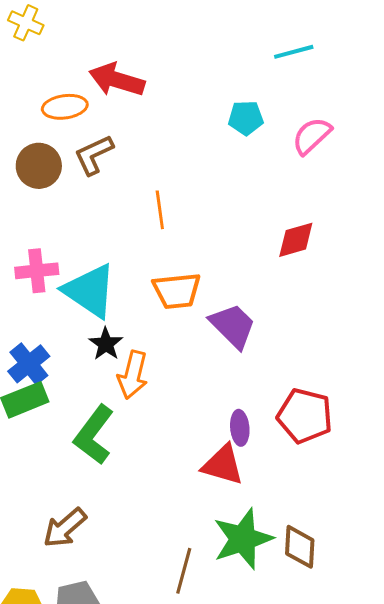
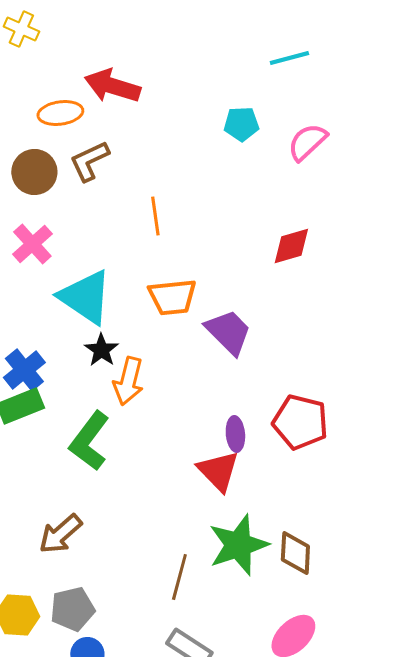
pink cross: (37, 271) -> (32, 244), moved, turned -36
red triangle: (223, 465) -> (218, 471), turned 30

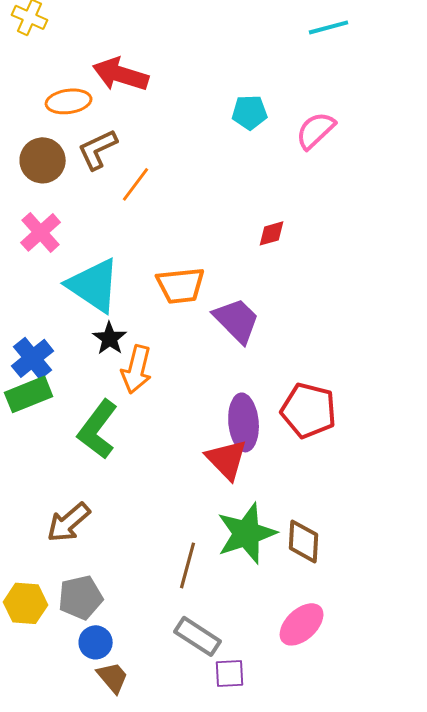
cyan line: (289, 58) -> (329, 27), moved
orange line: (155, 216) -> (136, 184), moved, turned 45
red diamond: (291, 246) -> (272, 233), moved, size x0.7
purple ellipse: (235, 434) -> (244, 422), size x1.6

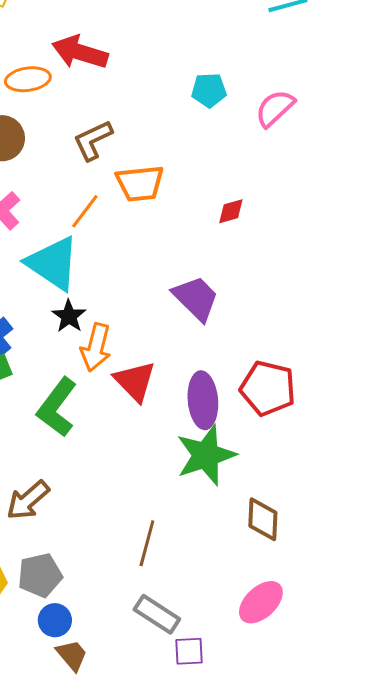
brown L-shape: (98, 149) -> (93, 140), moved
orange line: (136, 184) -> (85, 211), moved
orange trapezoid: (181, 285) -> (140, 183), moved
red triangle: (227, 459) -> (135, 381), moved
green star: (247, 533) -> (206, 455), moved

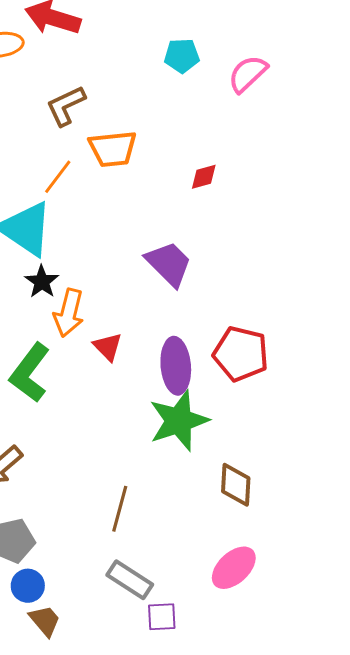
red triangle: (135, 381) -> (108, 347), size x0.7

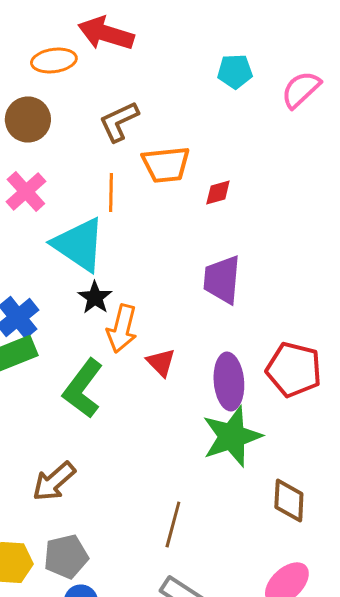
orange line: (58, 177) -> (111, 192), turned -36
red diamond: (204, 177) -> (218, 192), moved
purple trapezoid: (169, 264) -> (222, 280), turned -130

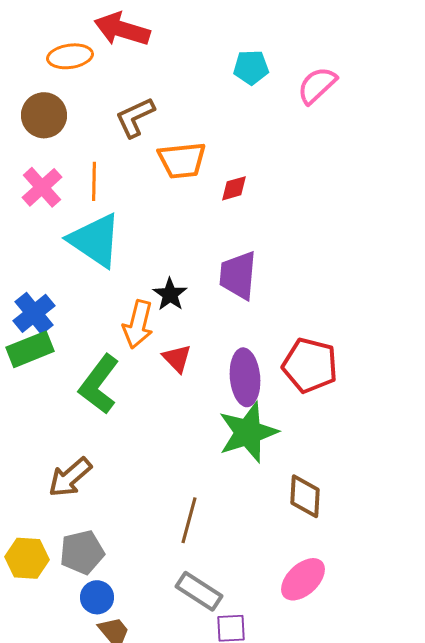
orange line: (111, 192) -> (94, 181), moved
black star: (95, 298) -> (170, 294), moved

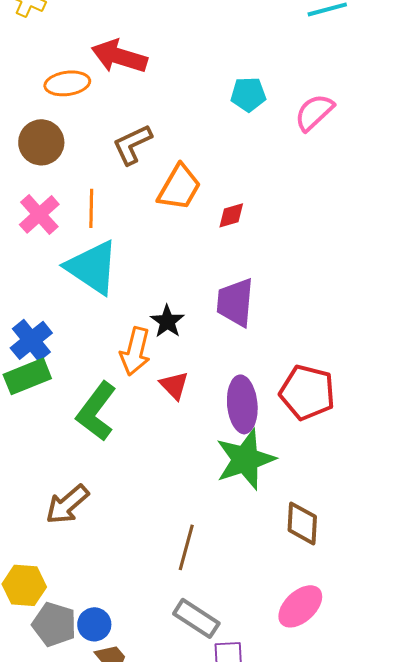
orange trapezoid: (182, 160) -> (179, 187), turned -54
gray pentagon: (82, 552) -> (54, 624), moved, turned 30

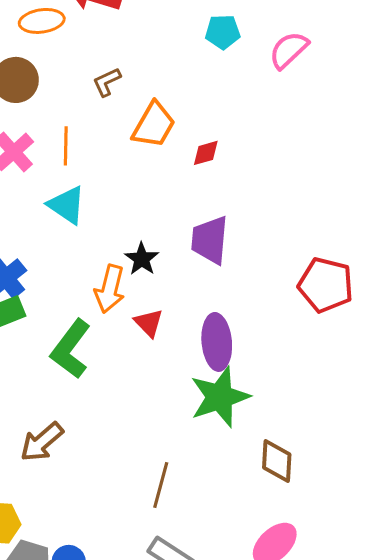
brown L-shape: (132, 144) -> (107, 82), size x0.7
cyan triangle: (92, 267) -> (67, 205), size x0.7
red pentagon: (307, 392) -> (326, 285), moved

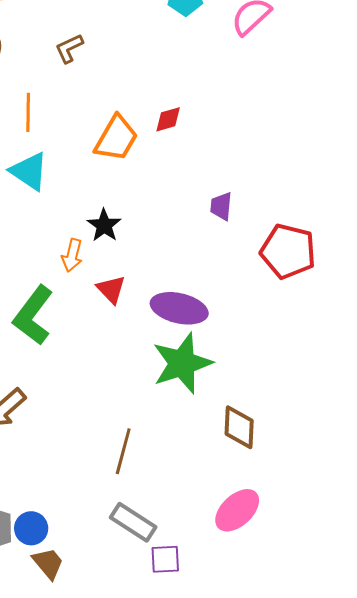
orange trapezoid: (154, 125) -> (116, 138), moved
purple trapezoid: (210, 240) -> (221, 206), moved, size x0.6
orange arrow: (110, 289) -> (72, 255), size x0.7
purple ellipse: (217, 342) -> (179, 308), turned -72

